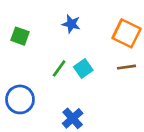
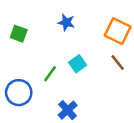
brown line: (127, 67) -> (118, 63), turned 60
green line: (59, 68) -> (50, 74), moved

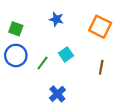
brown line: (118, 63) -> (101, 67), moved, turned 48
blue circle: (19, 93) -> (16, 55), moved

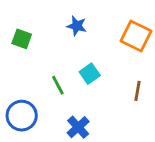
blue circle: (16, 55) -> (22, 116), moved
green line: (43, 63) -> (58, 85), turned -64

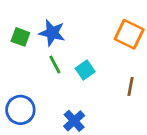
blue star: (77, 26) -> (52, 33), moved, size x1.4
green line: (58, 85) -> (55, 64), moved

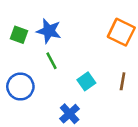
cyan square: (85, 70) -> (86, 81), moved
blue circle: (20, 110) -> (20, 87), moved

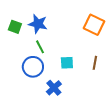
cyan square: (86, 81) -> (67, 63), turned 32
blue circle: (20, 87) -> (33, 67), moved

